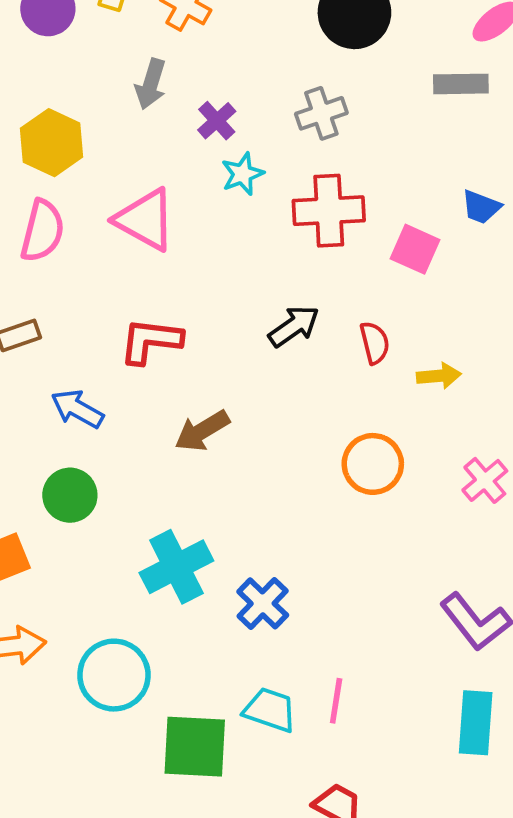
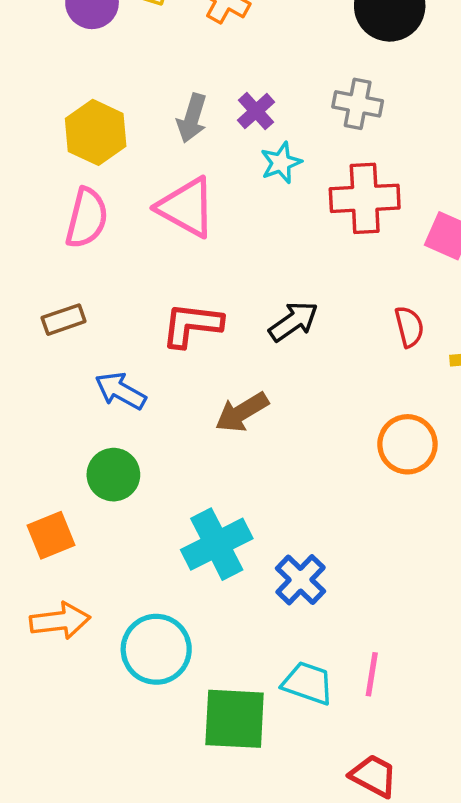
gray arrow: (151, 84) -> (192, 118), moved
gray cross: (321, 113) -> (358, 104), turned 30
black arrow: (294, 326) -> (293, 321), moved

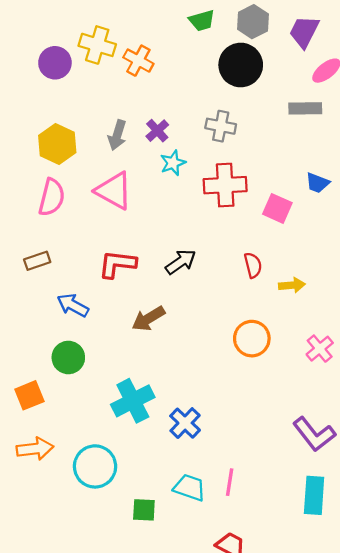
green square: (235, 719) -> (144, 510), size x0.6

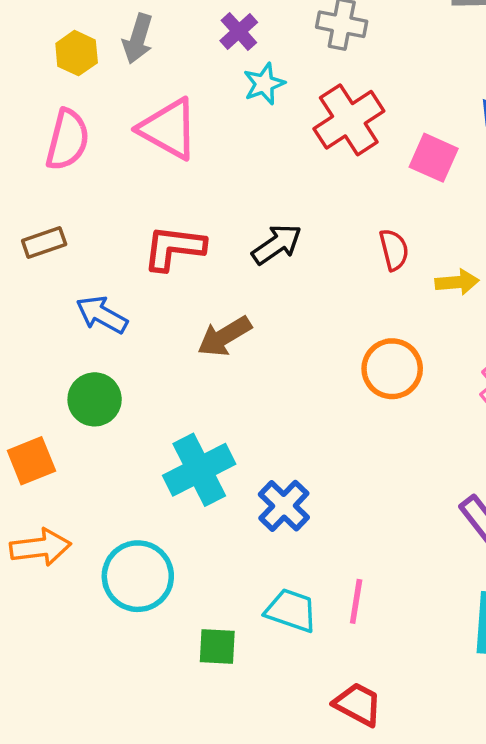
gray arrow: (117, 135) -> (138, 39), moved
yellow hexagon: (57, 144) -> (77, 53), size x0.7
red cross: (225, 185) -> (349, 120), turned -30

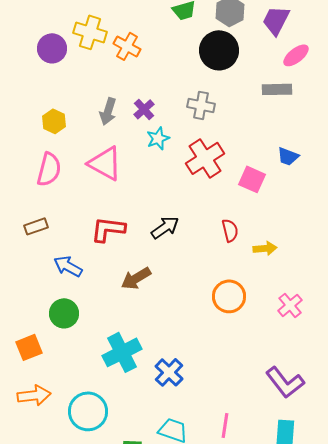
gray arrow: (138, 39) -> (108, 111), moved
pink line: (356, 601) -> (225, 425), moved

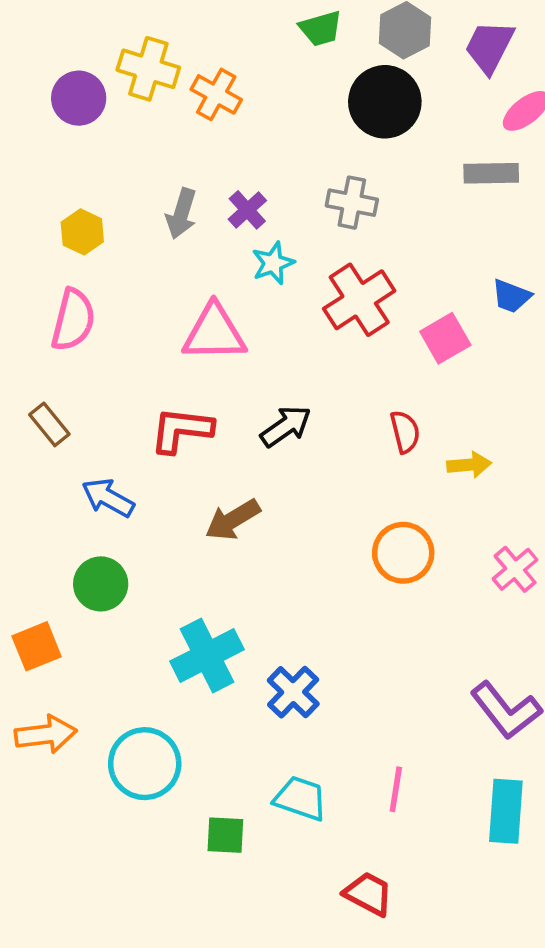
pink triangle: (105, 163) -> (214, 333), moved, turned -30
pink square: (252, 179) -> (445, 338), turned 36
brown rectangle: (36, 226) -> (49, 424), turned 70

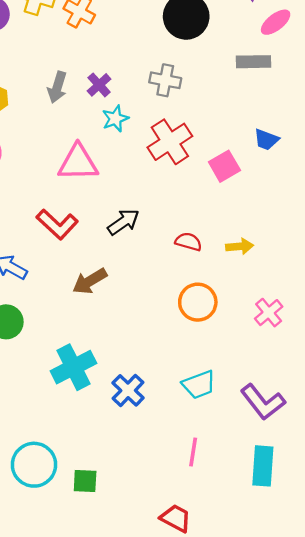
red L-shape: (181, 430) -> (57, 224), turned -144
red semicircle: (405, 432) -> (188, 242), moved, turned -60
cyan circle: (145, 764) -> (34, 465), moved
cyan trapezoid: (301, 798) -> (199, 385), moved, turned 140

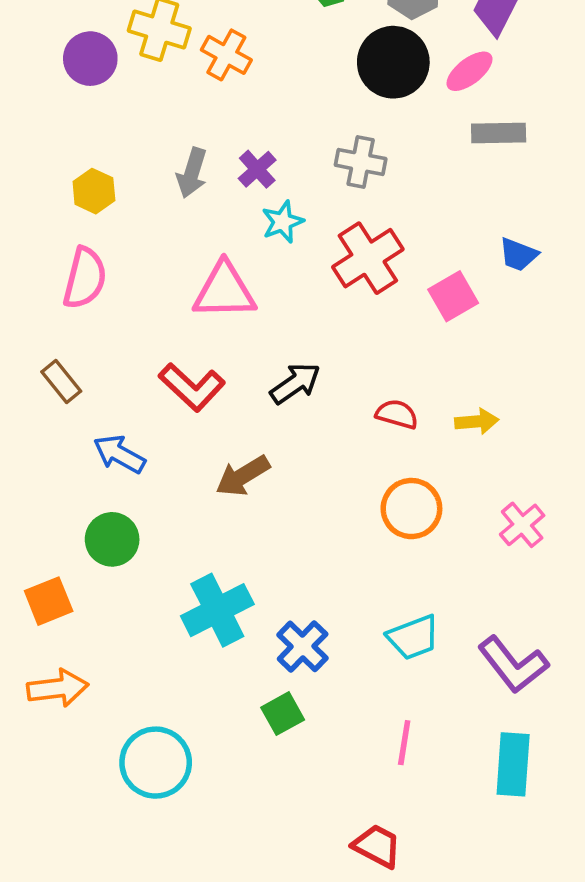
pink ellipse: (276, 22) -> (469, 71), moved
green square: (85, 481) -> (283, 714), moved, turned -32

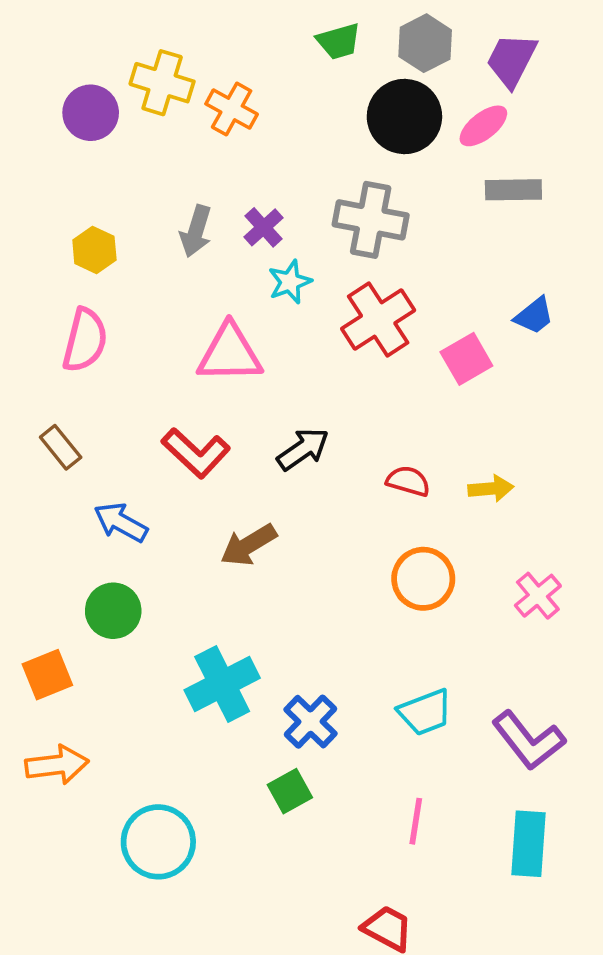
gray cross: (361, 162) -> (371, 220), size x1.4
blue trapezoid: (518, 255) -> (534, 316), turned -60

